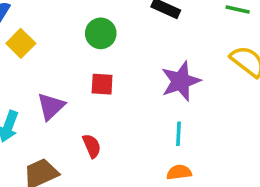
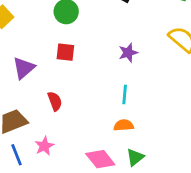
purple star: (181, 81) -> (128, 53), size x0.6

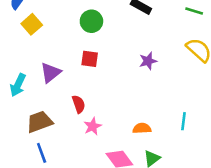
cyan line: (125, 95) -> (183, 121), moved
pink star: (44, 146) -> (93, 126), moved

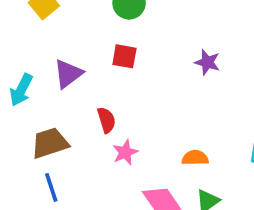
purple star: (148, 61) -> (207, 62), turned 30

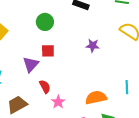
purple triangle: (68, 74) -> (31, 64), moved
orange semicircle: (195, 158) -> (96, 98), size x1.5

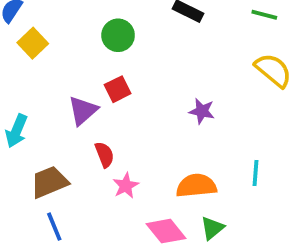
purple star: (93, 46) -> (202, 111), moved
red square: (48, 51) -> (118, 89), turned -32

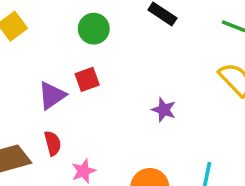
red semicircle: (104, 155) -> (53, 143), moved

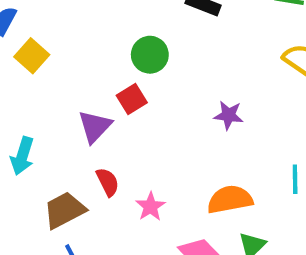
green circle: (94, 29) -> (150, 55), moved

